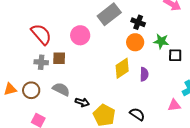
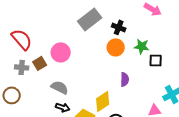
pink circle: (80, 35) -> (61, 52), moved
brown square: (59, 58) -> (40, 63), turned -32
yellow diamond: (122, 68) -> (103, 101), moved
gray semicircle: (61, 89) -> (60, 87), moved

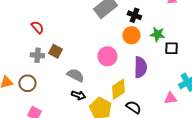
red semicircle: (22, 39) -> (37, 27), size x0.6
pink circle: (61, 52) -> (107, 56), moved
brown square: (40, 63) -> (55, 51), turned -32
purple semicircle: (125, 79) -> (140, 67), size x1.5

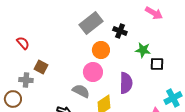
orange circle: (131, 35) -> (101, 50), moved
gray cross: (37, 55) -> (26, 80), moved
gray semicircle: (75, 75) -> (81, 91), moved

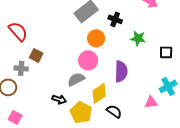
red semicircle: (23, 43) -> (18, 31), size x1.5
black square: (157, 64) -> (166, 52), moved
gray semicircle: (81, 91) -> (76, 79), turned -54

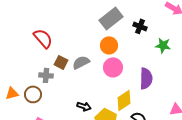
orange circle: (96, 38) -> (109, 45), moved
gray semicircle: (76, 79) -> (81, 62), moved

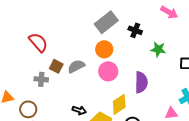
brown circle: (33, 94) -> (28, 109), moved

